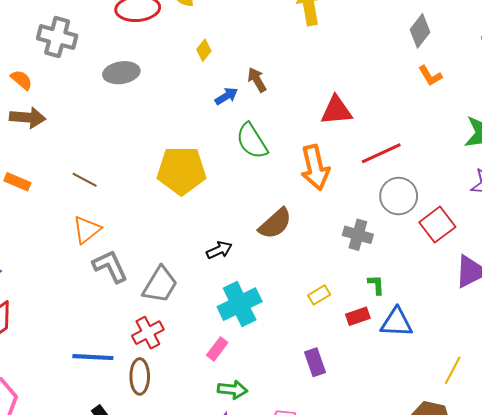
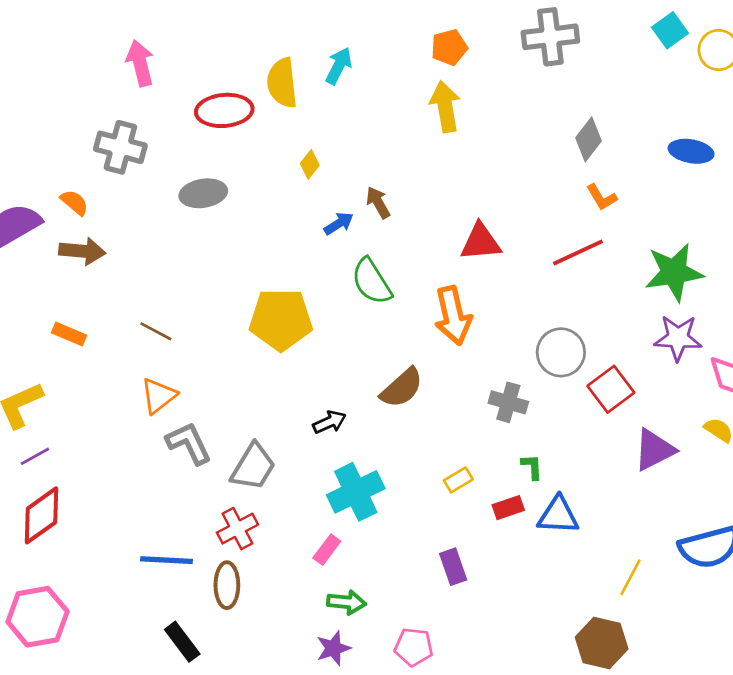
red line: (381, 153) -> (578, 252), moved

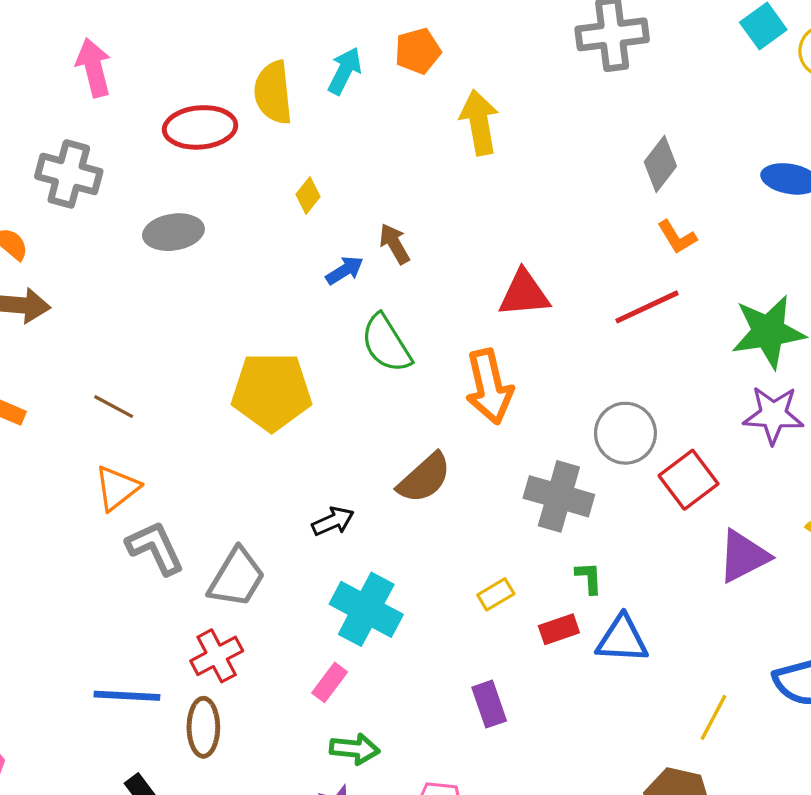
orange pentagon: (449, 47) -> (418, 51), moved
gray cross: (508, 402) -> (559, 496), size x1.4
cyan cross: (356, 492) -> (366, 609), turned -36

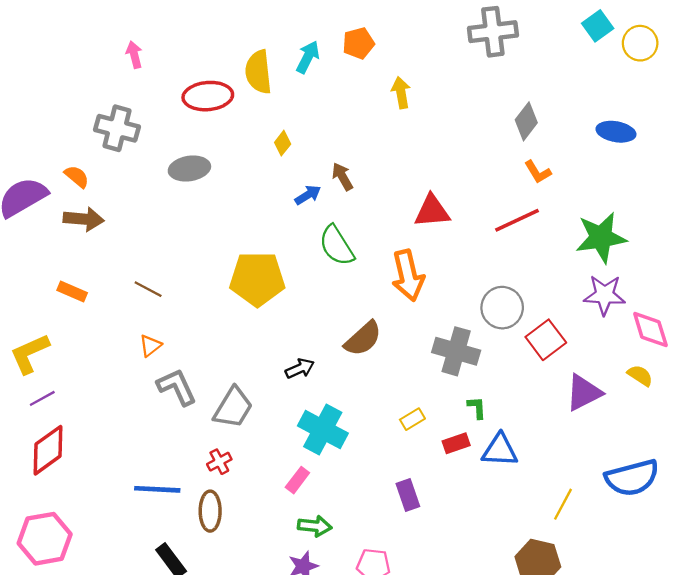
pink arrow: (94, 68) -> (134, 55), size x0.7
yellow arrow: (479, 122) -> (401, 93), size x0.7
orange triangle: (117, 488) -> (150, 346), size x0.7
red cross: (217, 656) -> (219, 462), size x0.7

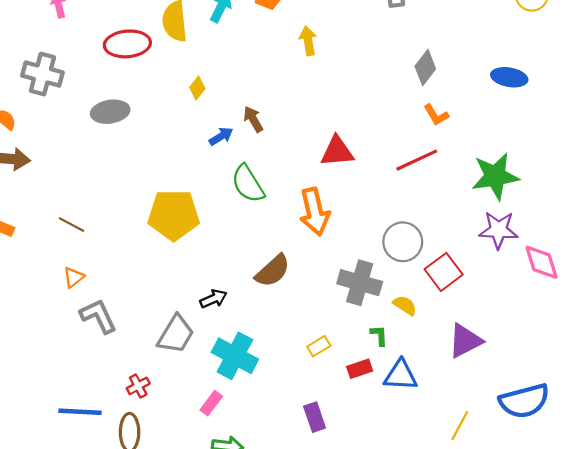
yellow semicircle: (640, 375) -> (405, 305), moved
purple triangle: (584, 393) -> (465, 341), moved
gray trapezoid: (233, 408) -> (176, 334), moved

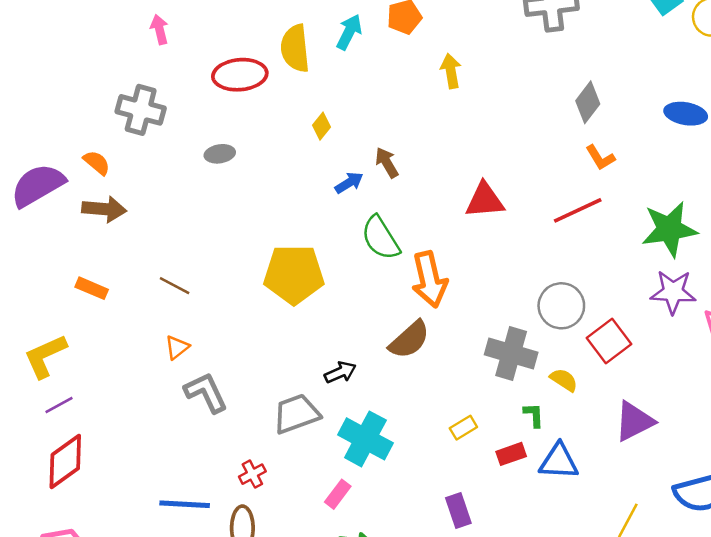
gray ellipse: (110, 112) -> (220, 154), size x0.7
orange arrow: (315, 212) -> (429, 279), moved
gray trapezoid: (176, 334) -> (296, 414), turned -141

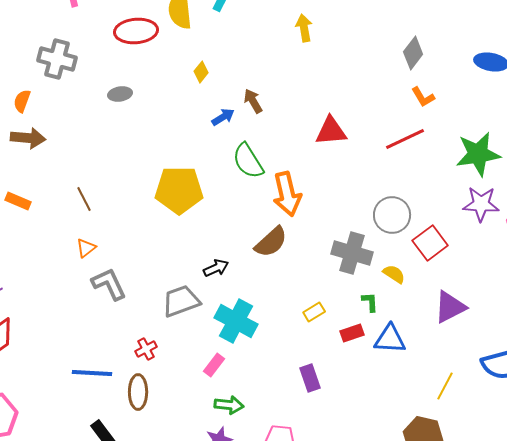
orange semicircle: (97, 163) -> (22, 101), turned -110
brown line: (175, 286) -> (84, 199), turned 35

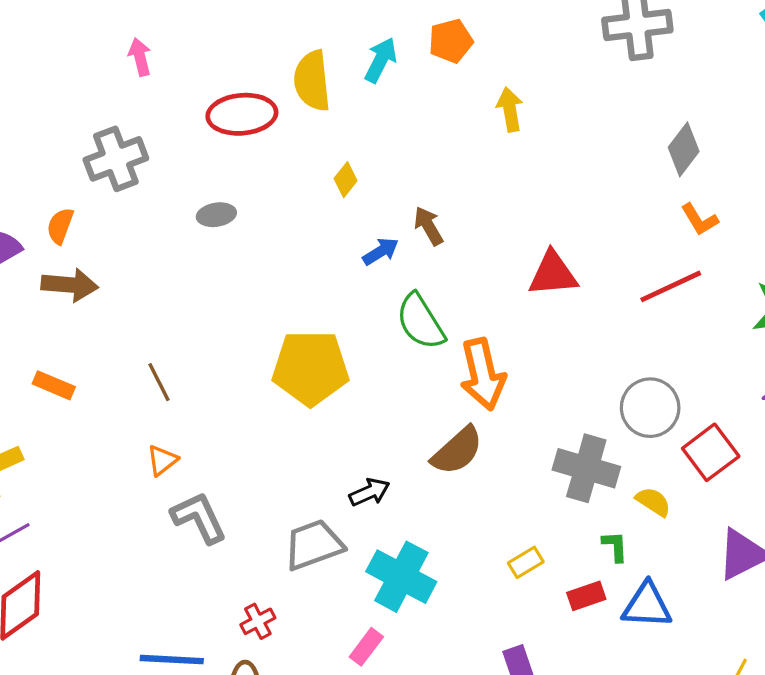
gray cross: (57, 59) -> (116, 159), turned -36

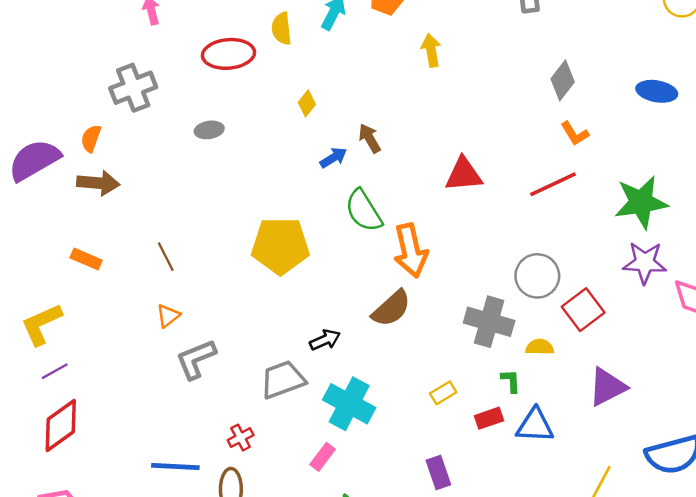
yellow semicircle: (312, 81) -> (282, 29), size x0.7
yellow semicircle: (653, 502) -> (540, 347), turned -32
gray L-shape: (199, 518) -> (196, 359), turned -87

